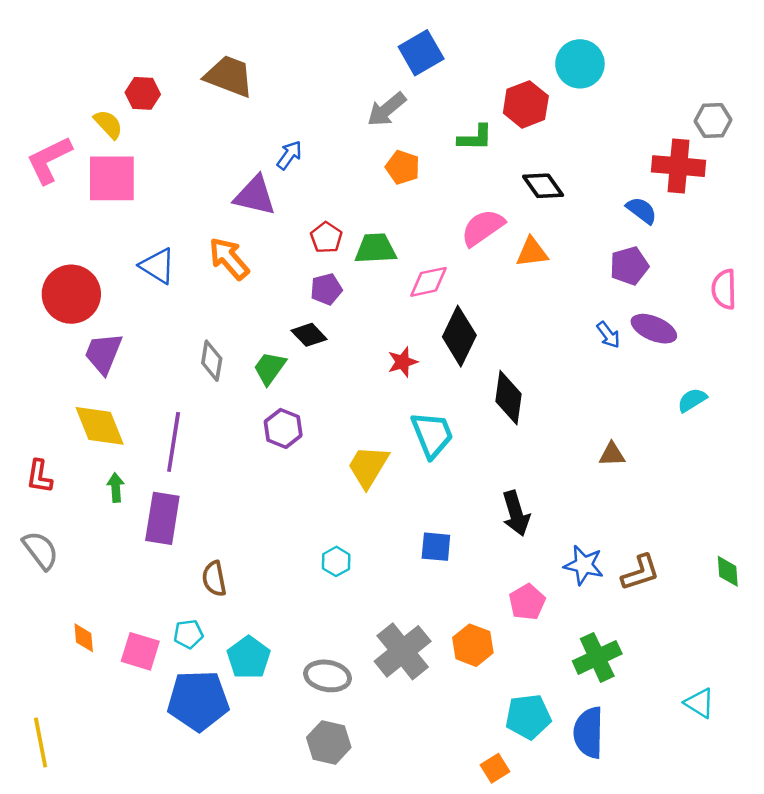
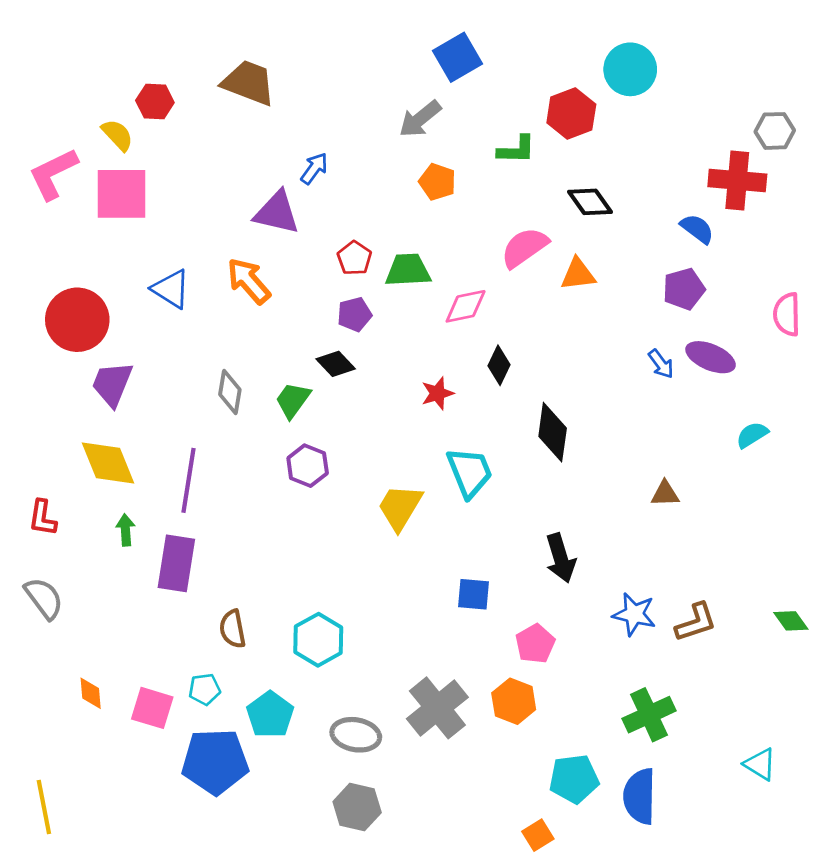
black diamond: (459, 336) -> (499, 365), size x0.6
cyan hexagon: (336, 561) -> (318, 640), moved, size x1.6
green diamond: (728, 571) -> (791, 621), turned -32
pink pentagon: (527, 602) -> (535, 644), moved

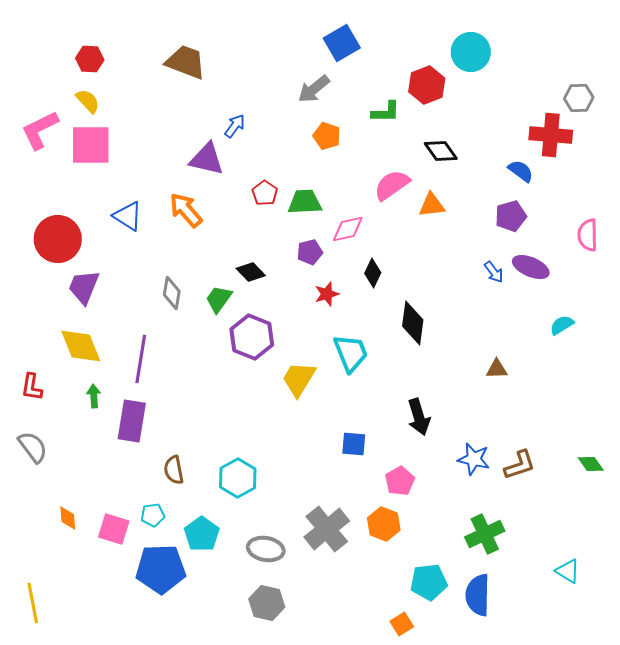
red hexagon: (155, 101) -> (90, 59), moved
purple pentagon: (354, 314) -> (310, 252), moved
purple hexagon: (308, 466) -> (252, 337), moved, size x1.4

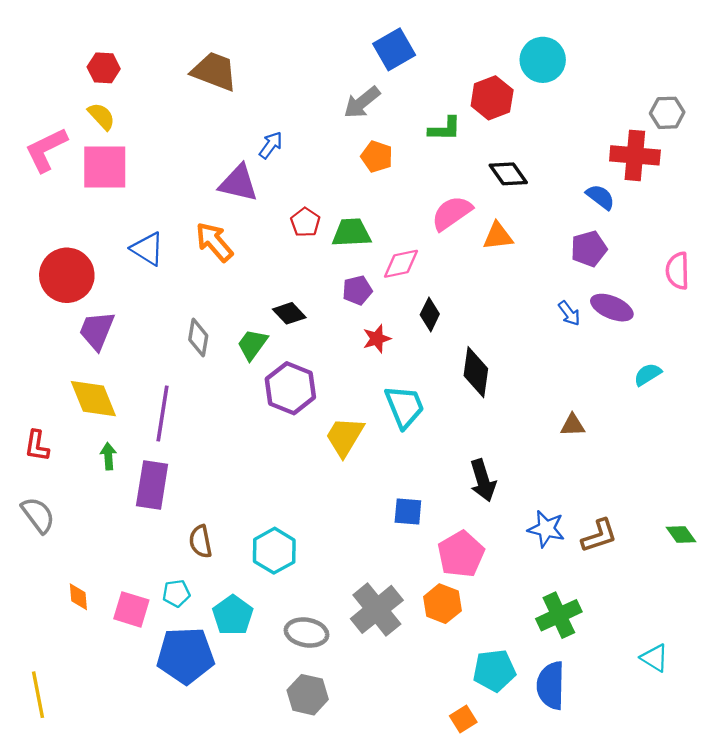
pink pentagon: (400, 481) -> (461, 554), size x1.4

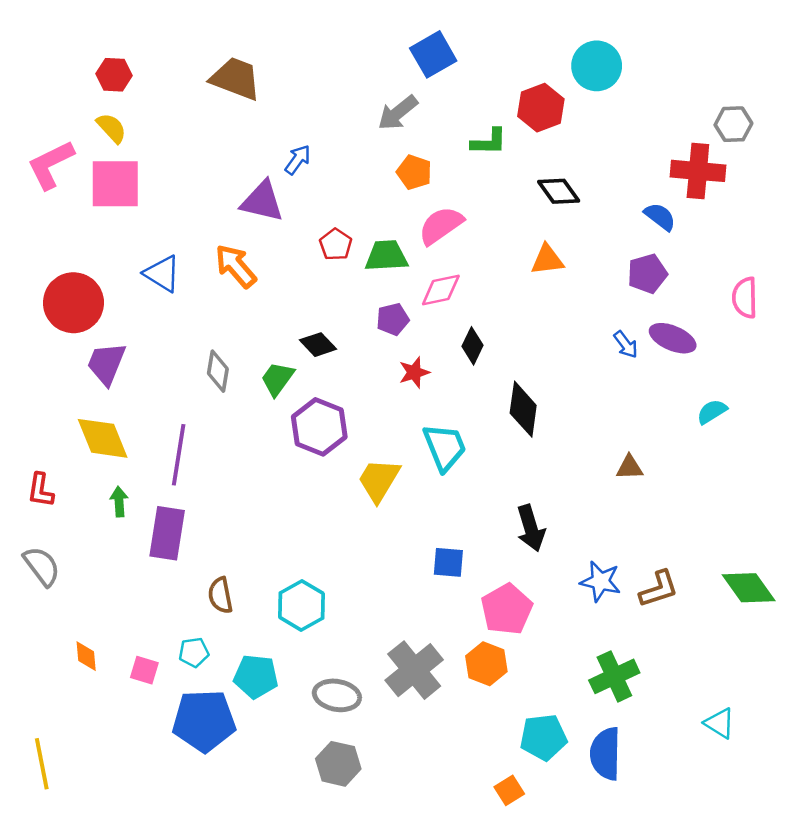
pink semicircle: (452, 213) -> (441, 225), moved
green diamond: (681, 535) -> (749, 588), size x1.6
pink square: (131, 609) -> (144, 670), size x0.7
cyan pentagon: (233, 615) -> (256, 676), turned -30

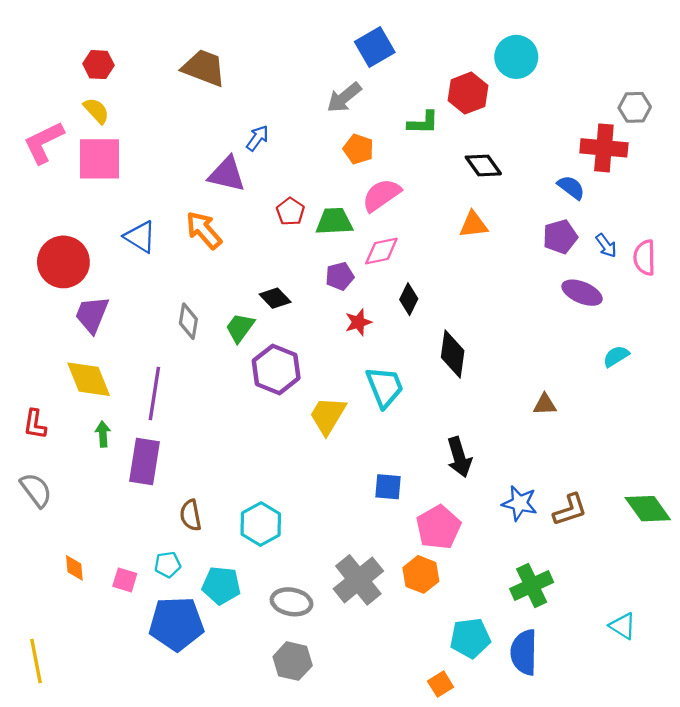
blue arrow: (626, 345) -> (606, 245), moved

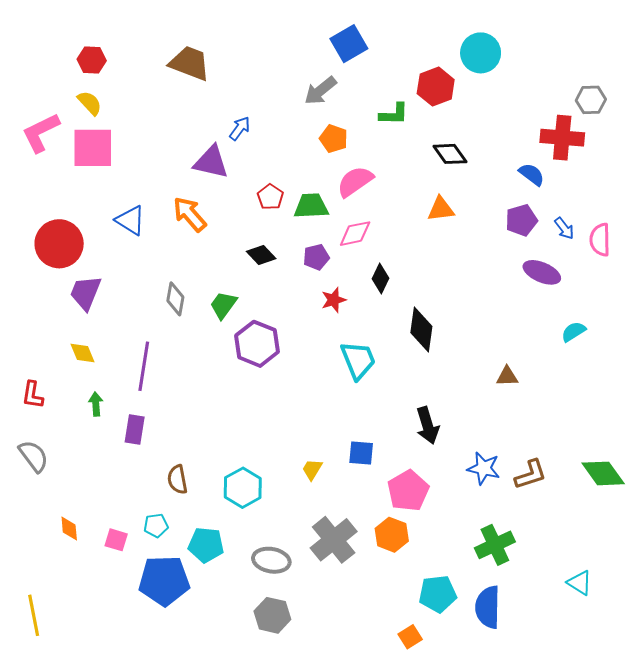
black diamond: (275, 298) -> (261, 255), moved
yellow diamond: (89, 379) -> (83, 353), size x0.6
yellow trapezoid: (328, 415) -> (312, 469), moved, size x0.6
purple rectangle: (145, 462) -> (135, 430), size x0.7

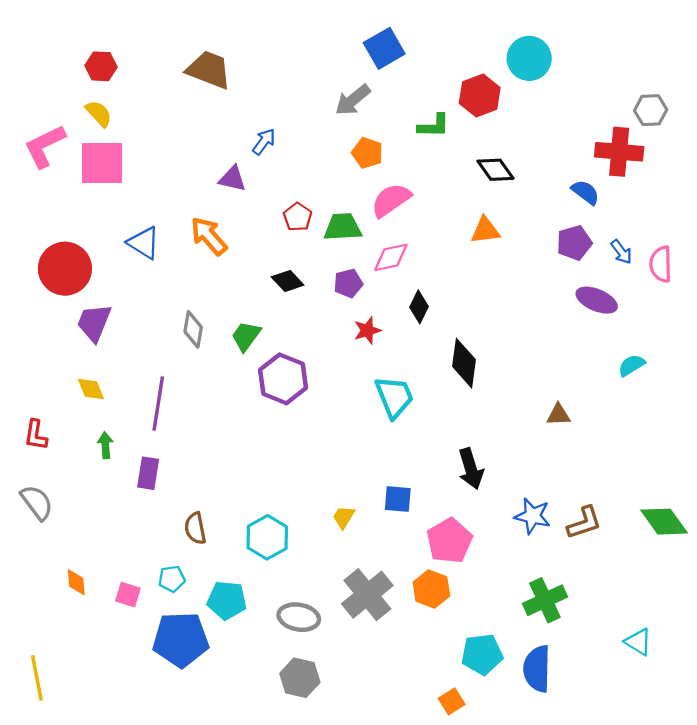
purple triangle: (211, 162) -> (232, 179), size x0.7

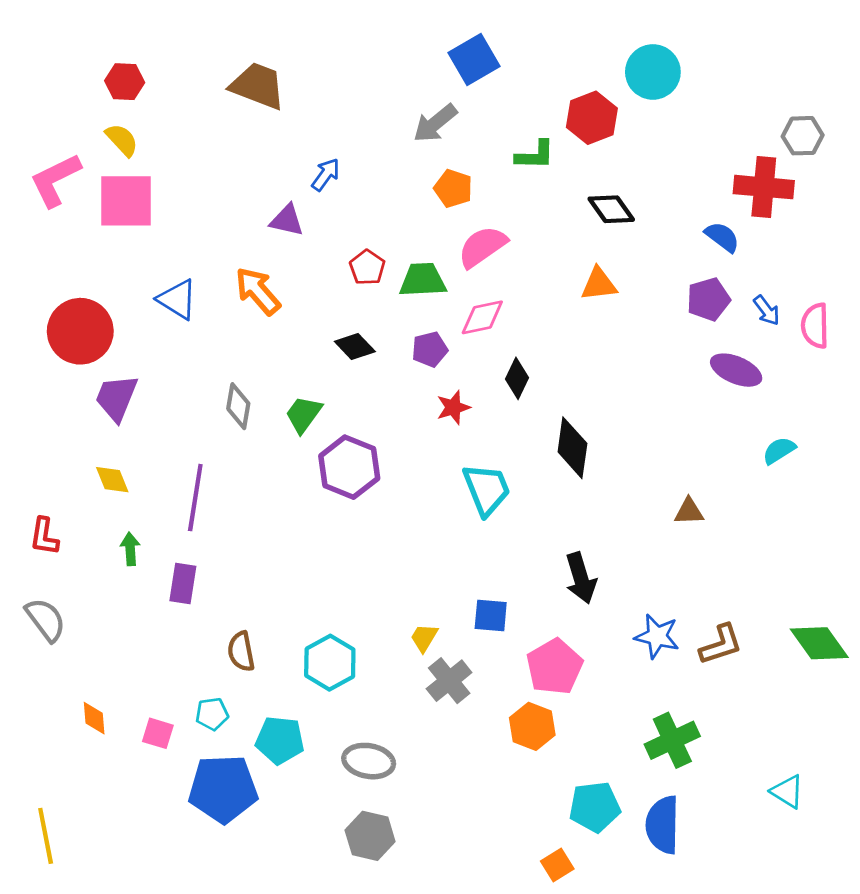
gray cross: (367, 595) -> (449, 681), moved, size x0.7

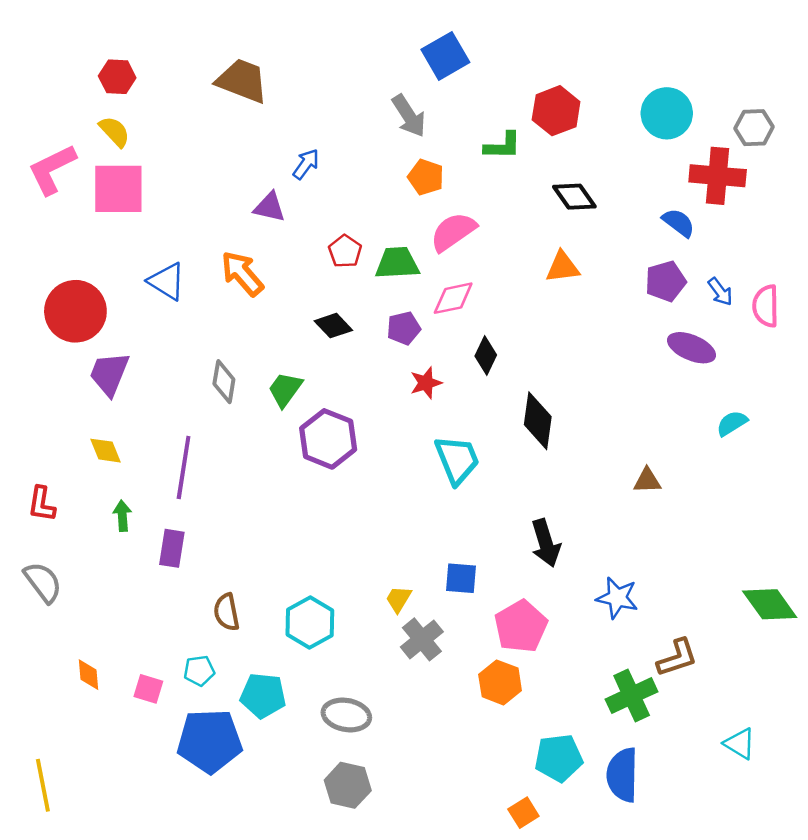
cyan circle: (653, 72) -> (667, 113), moved
gray arrow: (435, 123) -> (409, 116), turned -84
brown L-shape: (721, 645) -> (677, 658), moved

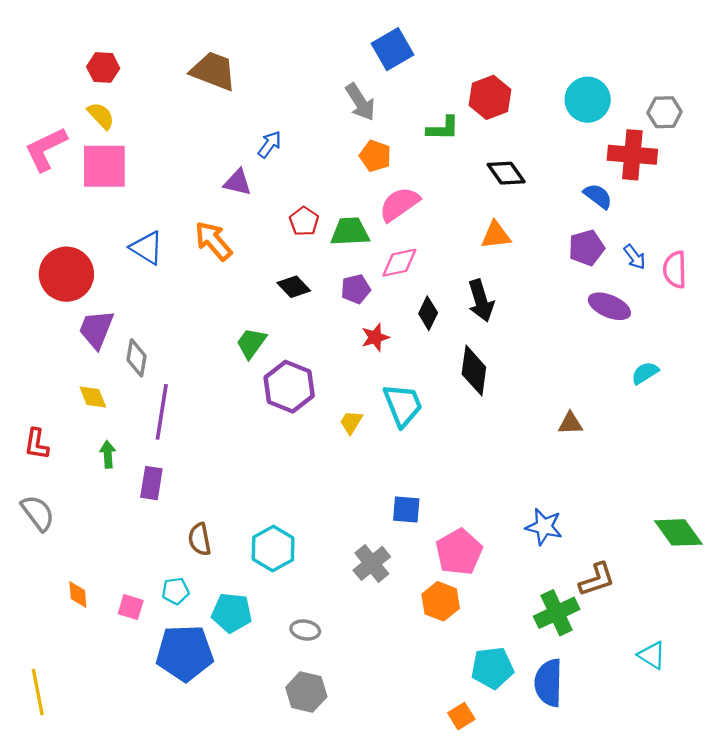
gray diamond: (224, 382) -> (136, 358), moved
black arrow: (546, 543) -> (481, 301), moved
yellow trapezoid: (398, 599) -> (351, 422), moved
gray ellipse: (346, 715) -> (305, 630), size x0.7

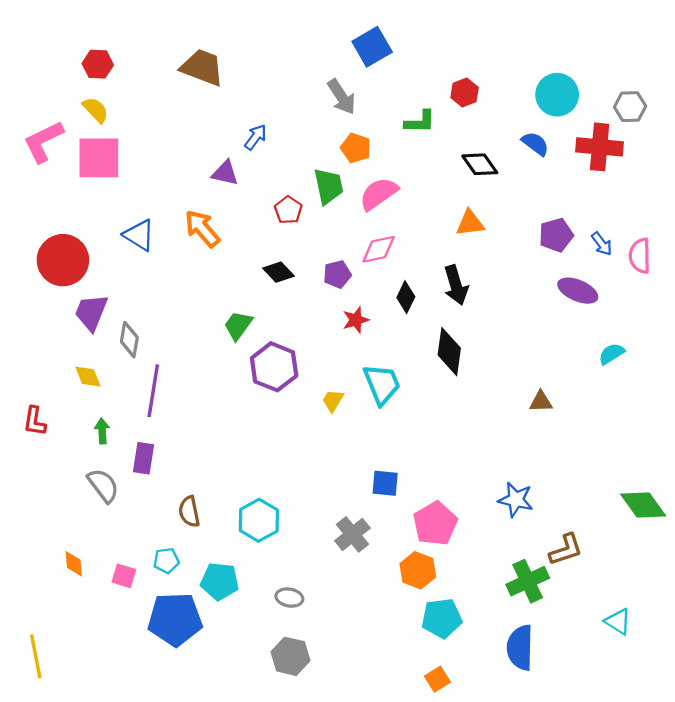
red hexagon: (490, 97) -> (465, 92), size x0.7
blue semicircle: (598, 196) -> (535, 144), moved
green trapezoid: (350, 232) -> (329, 186), moved, turned 81
gray semicircle: (38, 513) -> (103, 485), moved
cyan pentagon: (492, 668) -> (442, 618), moved

